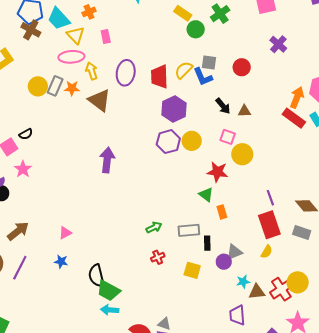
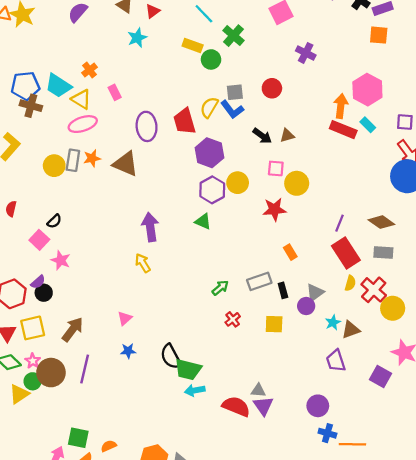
yellow arrow: (92, 71) -> (143, 263), moved
green triangle: (206, 194) -> (203, 221), moved
purple line: (270, 198) -> (339, 223), turned 56
red cross: (281, 289) -> (374, 290), moved

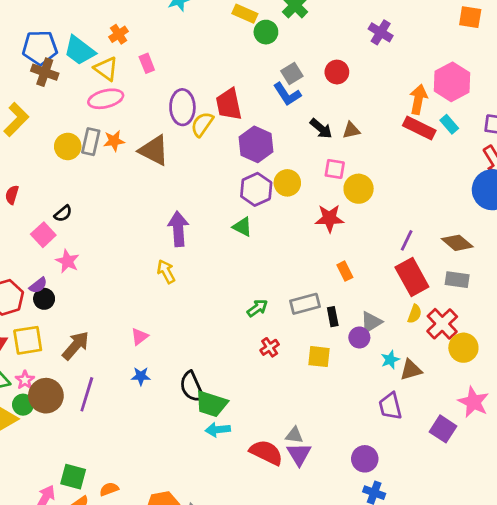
gray square: (235, 92) -> (292, 74), turned -30
yellow semicircle: (209, 107) -> (202, 124), moved

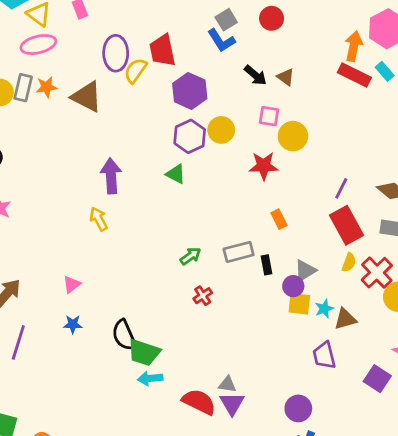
brown triangle: (351, 130) -> (286, 77), turned 48
yellow square: (319, 357) -> (299, 304), moved

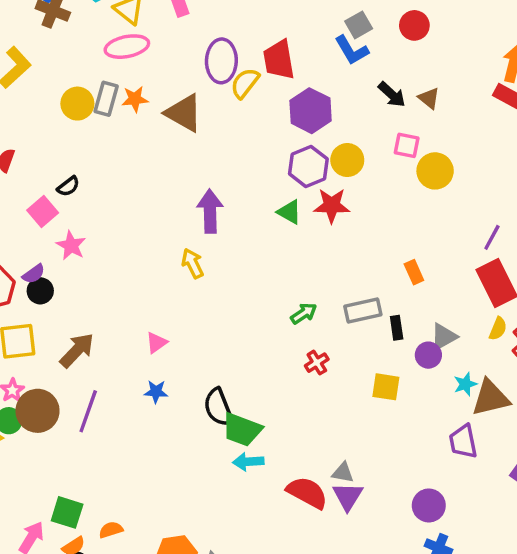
red star: (264, 166) -> (332, 206), moved
yellow square: (299, 304) -> (386, 387), moved
brown triangle: (345, 319) -> (491, 398), size x1.4

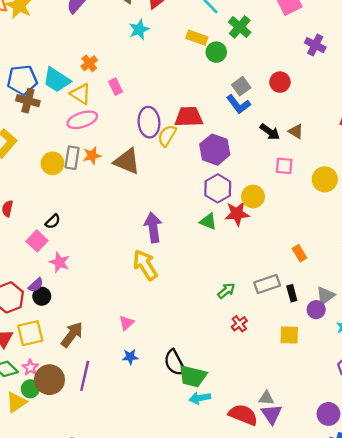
red trapezoid: (279, 60) -> (189, 117), turned 104
yellow circle: (347, 160) -> (253, 197), moved
yellow circle: (435, 171) -> (325, 179), moved
yellow arrow: (193, 263) -> (145, 265), size x1.5

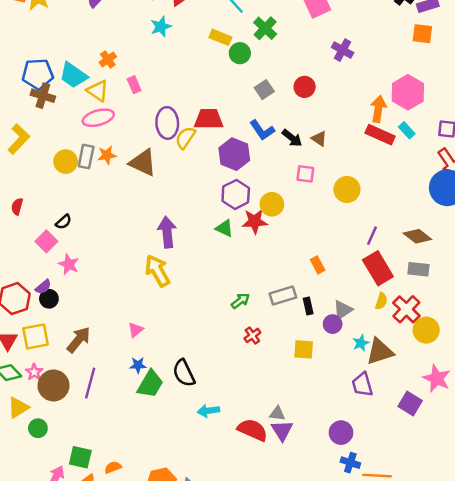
blue L-shape: (238, 104) -> (262, 130), moved
green trapezoid: (193, 376) -> (150, 384), moved, turned -76
green circle: (30, 389) -> (38, 428), moved

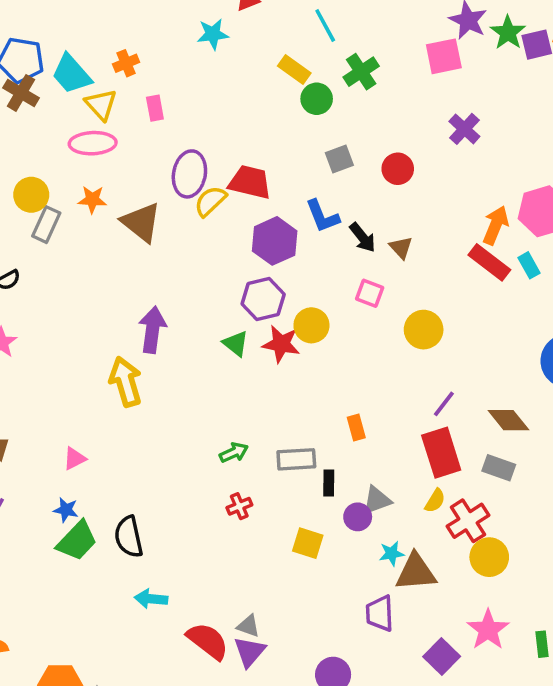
gray rectangle: (86, 157) -> (46, 225), moved

